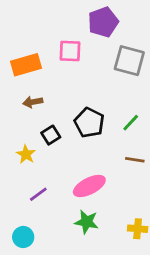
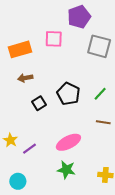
yellow star: (26, 154) -> (10, 140), moved

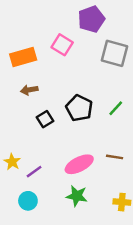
pink square: (54, 39) -> (62, 45), turned 30
brown line: (103, 122) -> (115, 157), moved
cyan circle: (18, 181) -> (28, 201), moved

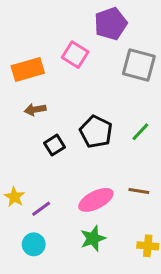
green star: (77, 196) -> (93, 238), turned -30

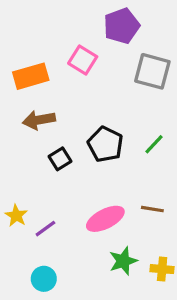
brown arrow: (35, 110) -> (39, 120), size x1.4
green star: (93, 238) -> (123, 261), moved
cyan circle: (34, 244) -> (44, 279), moved

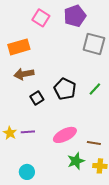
pink square: (83, 60) -> (41, 18), moved
brown line: (152, 209) -> (94, 143), moved
purple line: (45, 229) -> (28, 132), moved, turned 32

